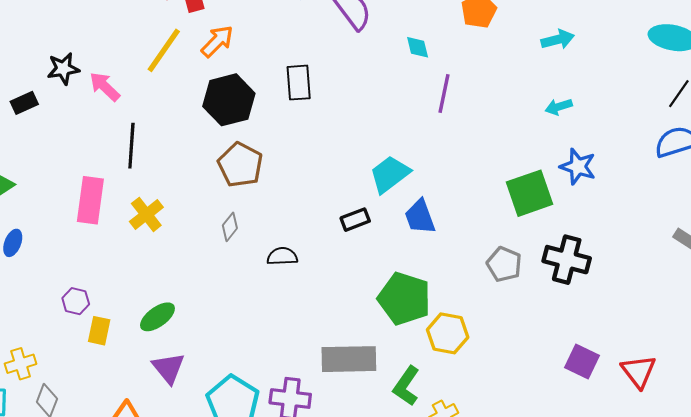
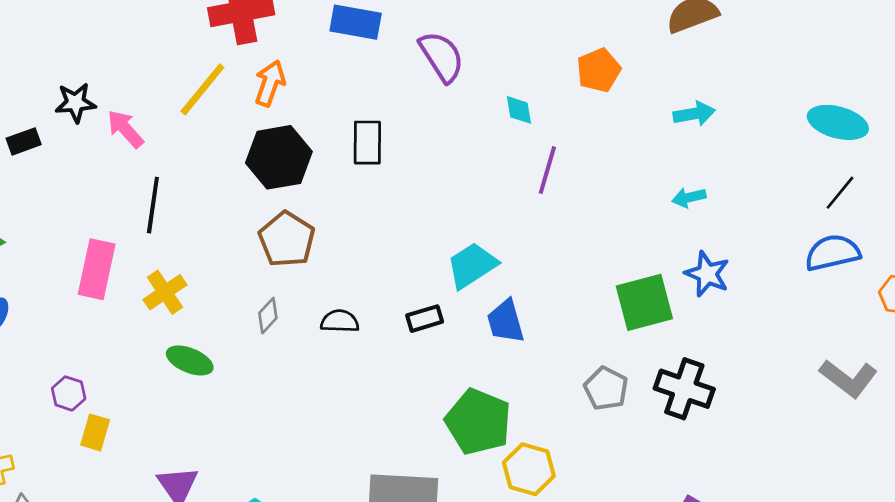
orange arrow: (217, 41) -> (270, 83), turned -30
black semicircle: (282, 256) -> (340, 321), moved
green ellipse: (157, 317) -> (190, 360), moved, turned 54

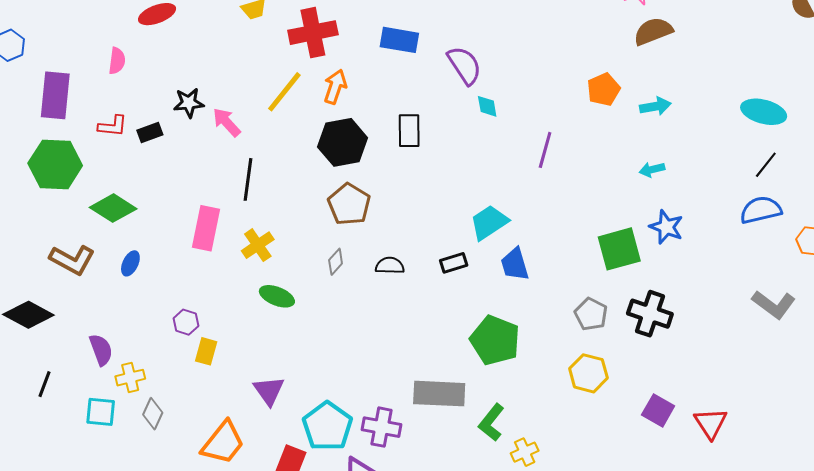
orange pentagon: (599, 70) -> (604, 89), moved
cyan diamond: (519, 110) -> (487, 106), moved
yellow hexagon: (529, 469) -> (588, 373), moved

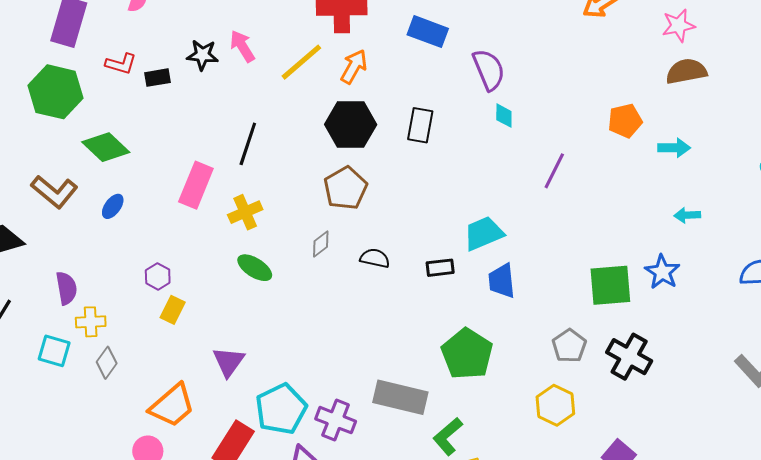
pink arrow: (227, 122) -> (242, 46), moved
cyan arrow: (652, 169) -> (687, 215), moved

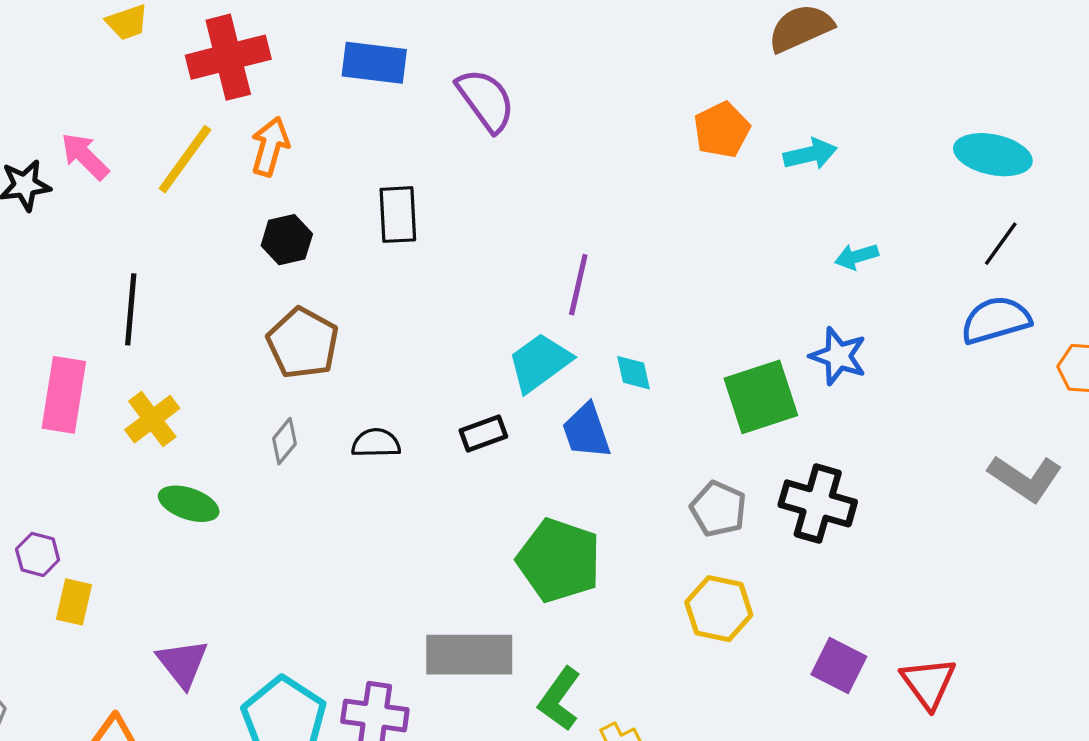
cyan diamond: (504, 116) -> (634, 373), moved
black hexagon: (351, 124) -> (287, 240), size x0.6
purple line: (554, 171) -> (578, 285), moved

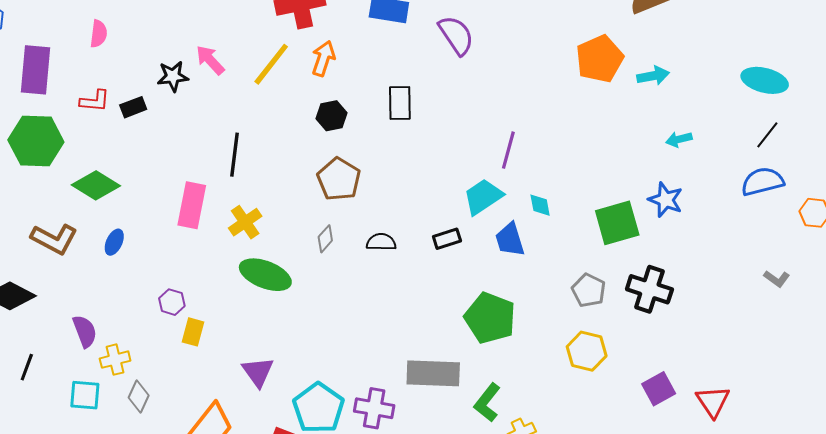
orange pentagon: (722, 130) -> (600, 59), size x1.4
gray L-shape: (1025, 478) -> (777, 279), size x0.6
green ellipse: (189, 504) -> (265, 275), size x1.4
purple square: (839, 666) -> (659, 389), turned 32

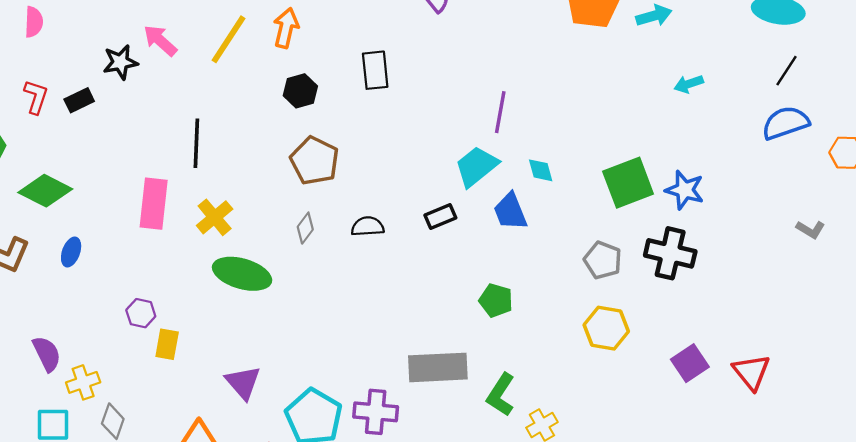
red L-shape: (95, 101) -> (36, 97), turned -72
blue star: (666, 200) -> (685, 190), moved
green pentagon: (490, 318) -> (496, 300), size x0.6

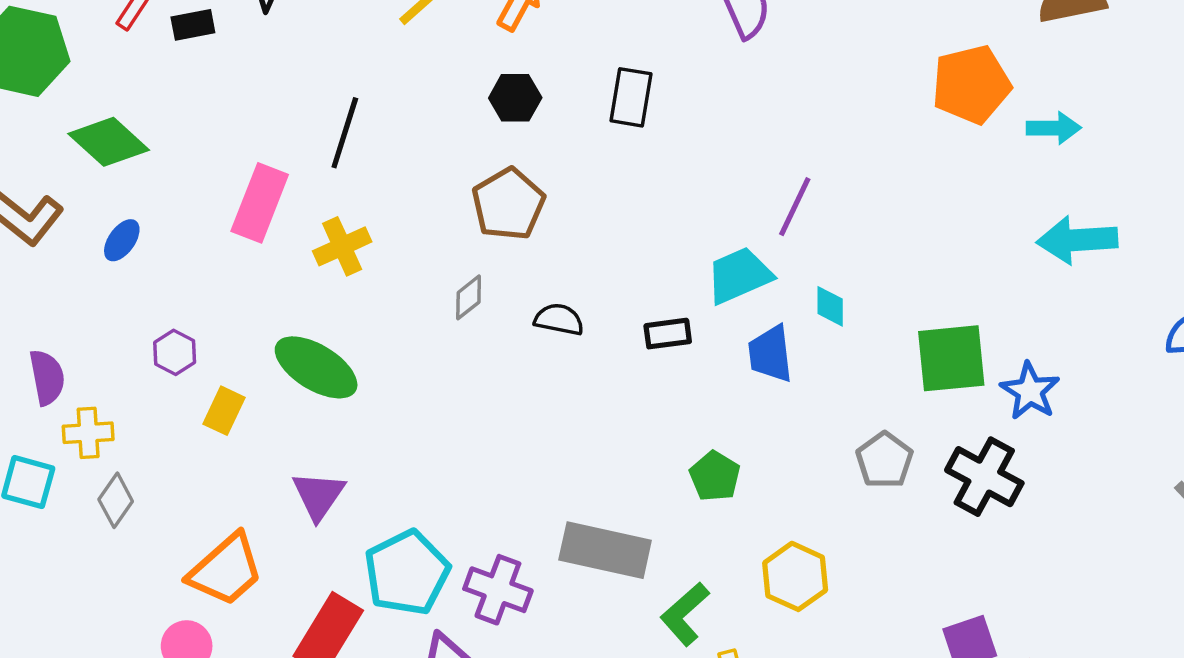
cyan arrow: (689, 84) -> (1077, 240), size x1.8
green ellipse: (242, 274) -> (316, 367), moved
purple hexagon: (141, 313) -> (175, 352), moved
yellow hexagon: (606, 328) -> (795, 576), moved

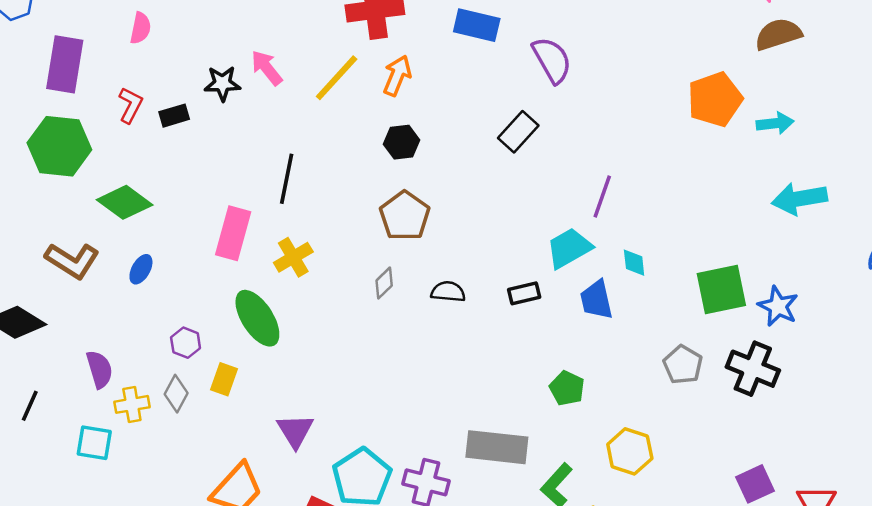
black rectangle: (631, 97) -> (518, 132), moved, turned 39
green ellipse: (316, 367) -> (257, 318), moved, turned 32
gray diamond: (116, 500) -> (176, 394), moved

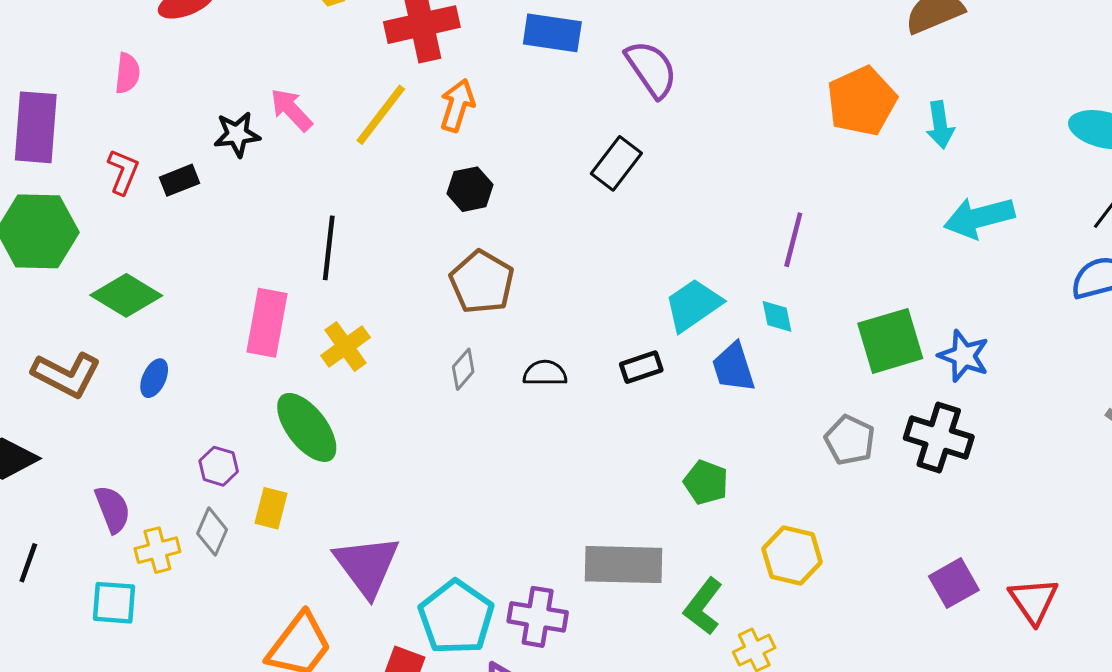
cyan arrow: (775, 123) -> (940, 125), turned 93
purple line: (602, 197) -> (793, 240), moved
purple triangle: (295, 431) -> (367, 566), size x1.4

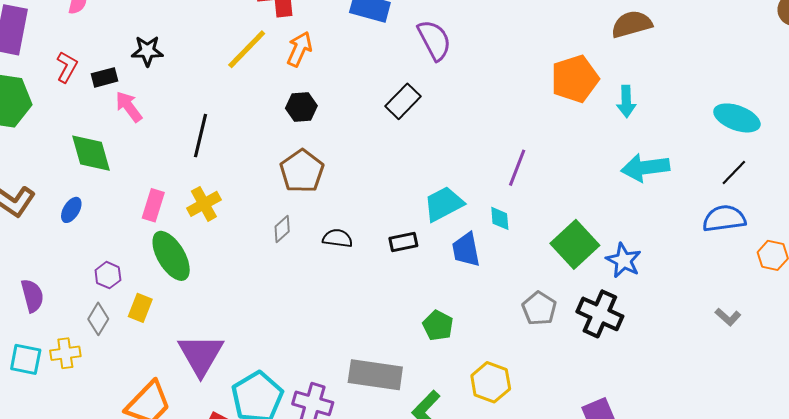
pink arrow: (291, 110) -> (129, 107), moved
green diamond: (126, 295) -> (91, 153), moved, turned 36
pink rectangle: (267, 323) -> (153, 205), moved, size x0.7
green square: (890, 341) -> (575, 244), turned -33
yellow cross: (157, 550) -> (65, 353), moved

